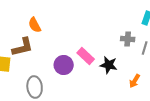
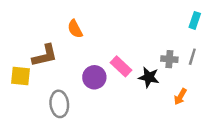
orange semicircle: (35, 25) -> (75, 29), moved
gray cross: (128, 39) -> (169, 59), moved

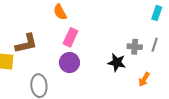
orange semicircle: (75, 29) -> (60, 12), moved
pink rectangle: (121, 66) -> (71, 37), moved, turned 72

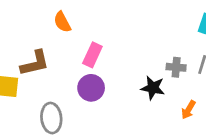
orange semicircle: (60, 12) -> (62, 22), moved

